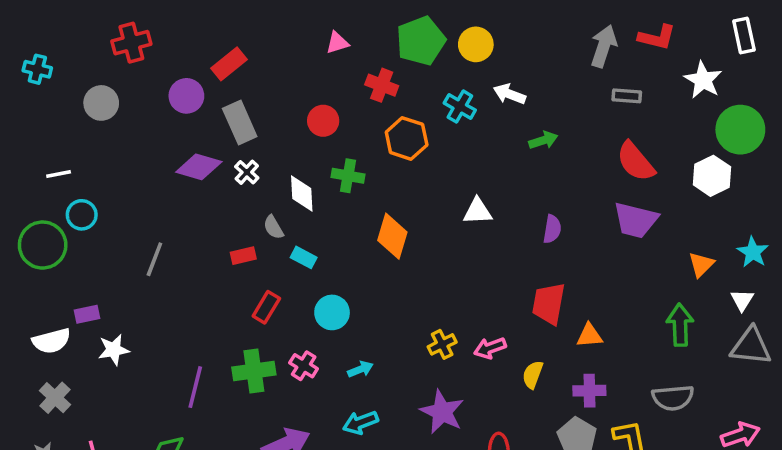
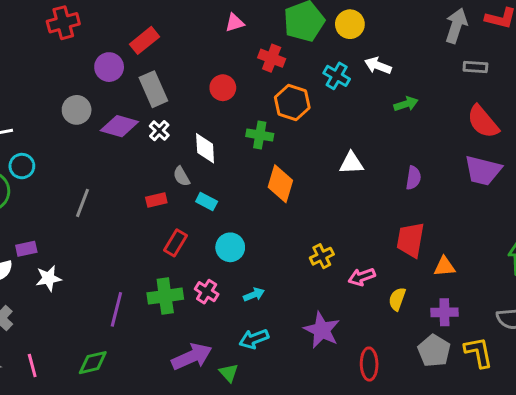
gray circle: (101, 103) -> (77, 110), moved
green cross: (348, 176) -> (260, 135), moved
yellow cross: (442, 344) -> (322, 256), moved

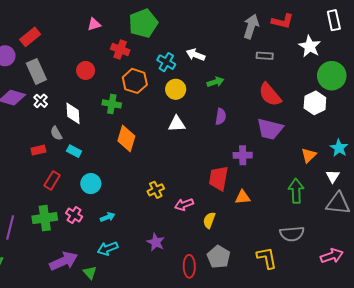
yellow circle: (350, 24) -> (176, 89), moved
purple semicircle: (413, 178) -> (221, 117), moved
purple cross: (444, 312) -> (243, 155), moved
purple star: (322, 330) -> (156, 242), size x0.7
gray pentagon: (434, 351) -> (219, 257), moved

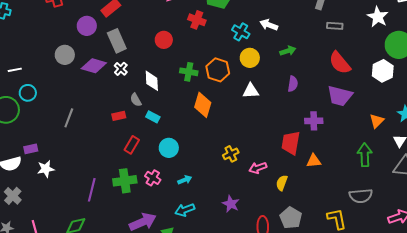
orange hexagon: (135, 81) -> (218, 70), moved

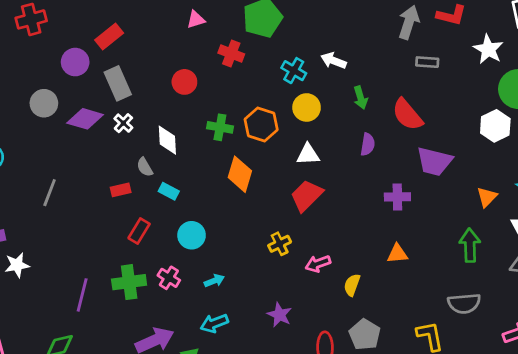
green arrow: (288, 51) -> (360, 98), turned 91
red semicircle: (340, 63) -> (407, 115), moved
red trapezoid: (291, 143) -> (307, 195), moved, turned 35

